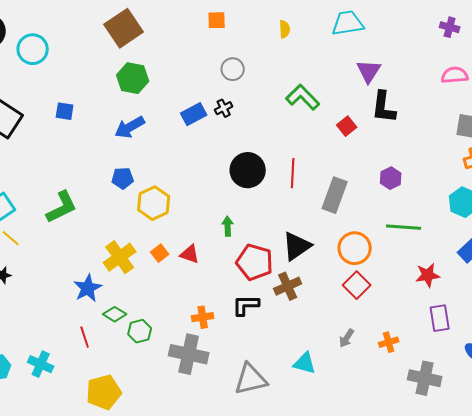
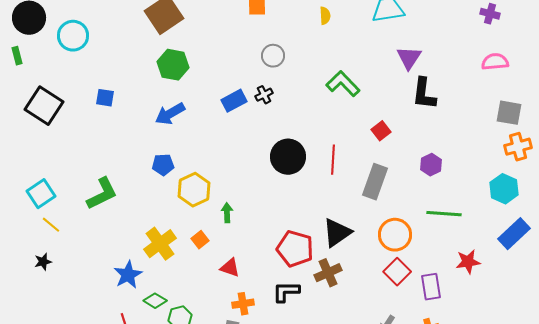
red square: (347, 126) -> (381, 131), moved
green arrow: (228, 226) -> (227, 213), moved
red triangle: (190, 254) -> (230, 268), moved
purple rectangle: (440, 318) -> (431, 287), moved

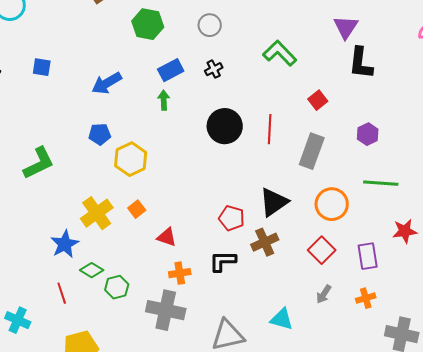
green hexagon: (173, 65) -> (148, 24), moved
black cross: (264, 95) -> (214, 69), moved
green arrow: (227, 213) -> (164, 100), moved
red pentagon: (295, 249) -> (232, 218), size x0.7
red square: (397, 272) -> (322, 250), moved

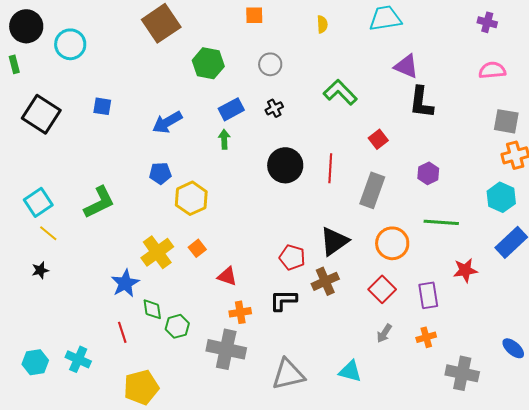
purple triangle: (346, 27) -> (406, 66), turned -40
green diamond: (92, 270) -> (152, 309), turned 50
cyan triangle: (282, 319) -> (350, 371), moved

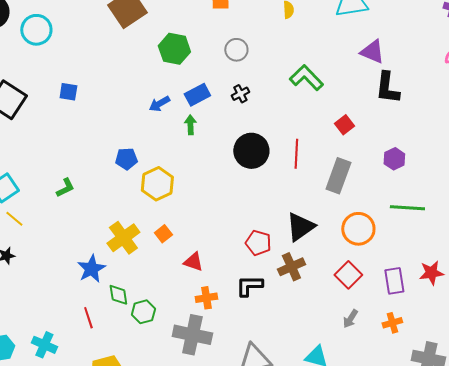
blue arrow: (167, 122) -> (159, 104), moved, size x0.7
green L-shape: (99, 202) -> (65, 188), size x0.6
red star: (465, 270) -> (431, 273), moved

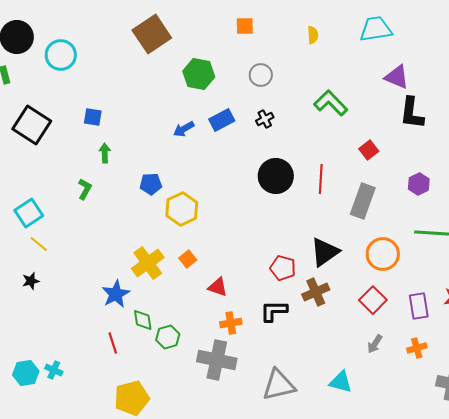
green arrow: (190, 125) -> (105, 153), moved
green L-shape: (65, 188) -> (85, 189), moved, turned -35
cyan cross: (44, 345) -> (54, 370), moved, size x0.7

